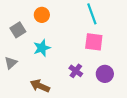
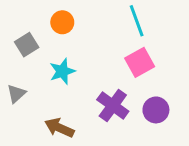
pink square: (94, 42) -> (140, 62), turned -36
purple cross: (76, 71) -> (113, 105), size x1.5

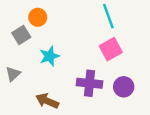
orange circle: (62, 22) -> (38, 17), moved
purple cross: (113, 105) -> (90, 83), turned -30

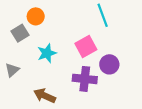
pink square: (111, 49) -> (86, 47), moved
purple circle: (124, 87) -> (109, 64), moved

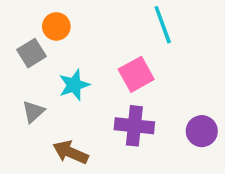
purple circle: (109, 64) -> (202, 131), moved
gray triangle: (12, 70) -> (33, 112), moved

